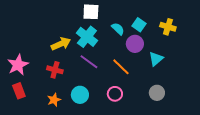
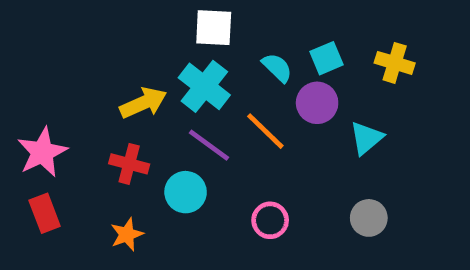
cyan square: (139, 25) -> (326, 58), turned 32
orange line: (121, 67) -> (265, 131), moved
cyan circle: (80, 95) -> (186, 192), moved

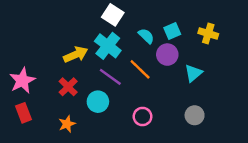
white square: (214, 28) -> (113, 15), turned 30
red cross: (129, 164) -> (68, 87), turned 30

